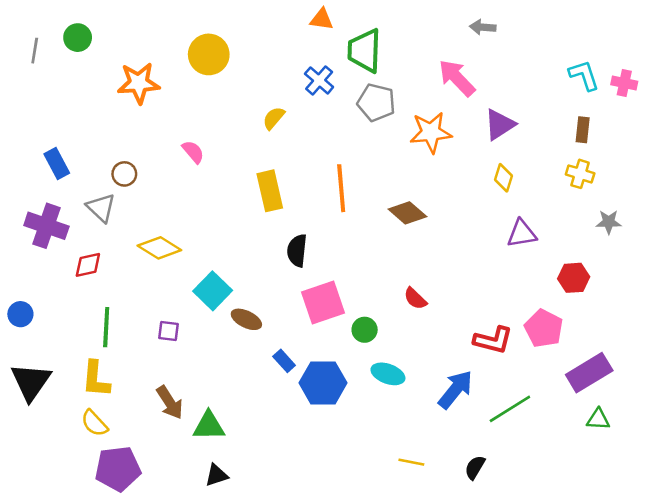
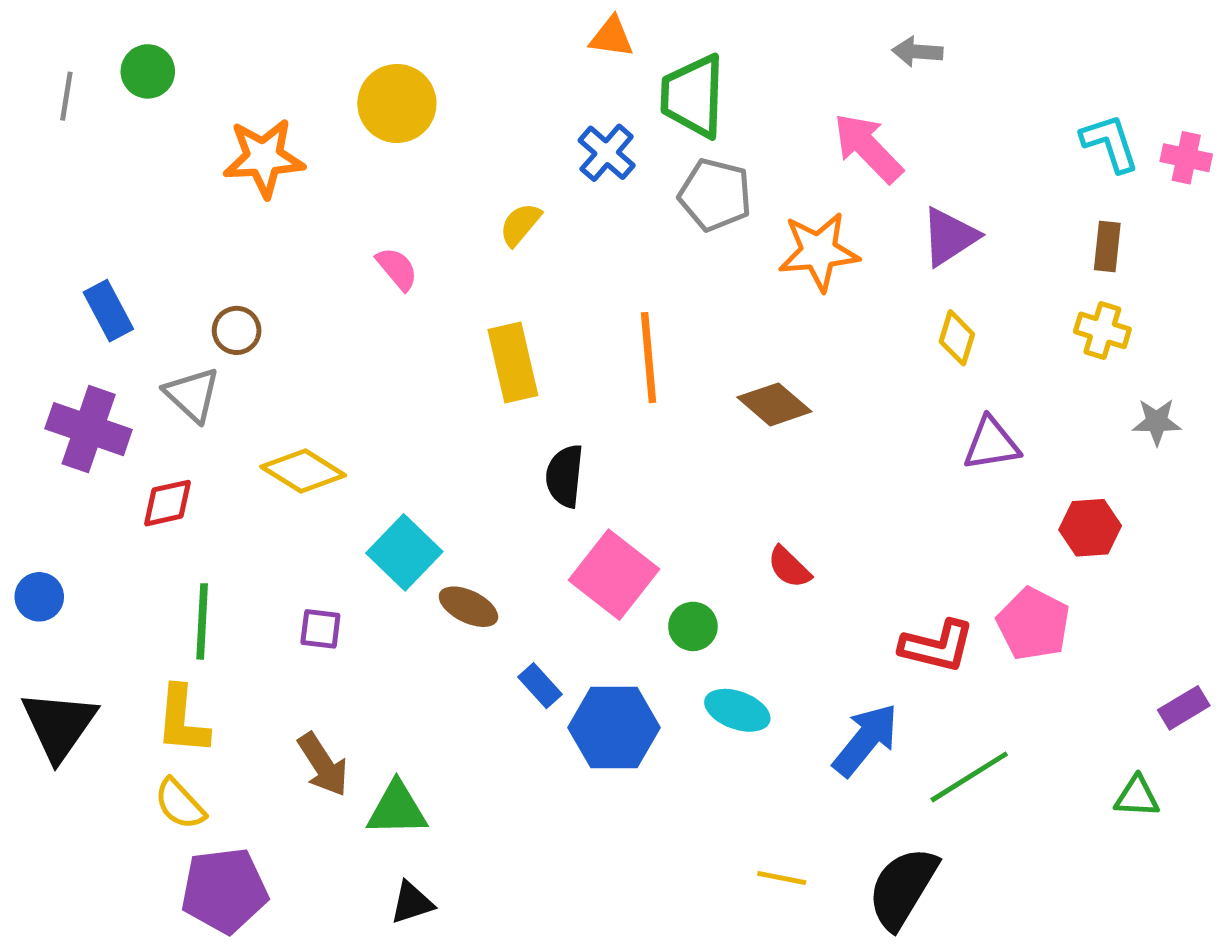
pink semicircle: (193, 152) -> (397, 269), moved
pink square: (323, 302) -> (614, 575), turned -33
purple rectangle: (589, 373) -> (1184, 708), moved, size x0.6
black semicircle: (475, 467) -> (903, 888), size x1.8

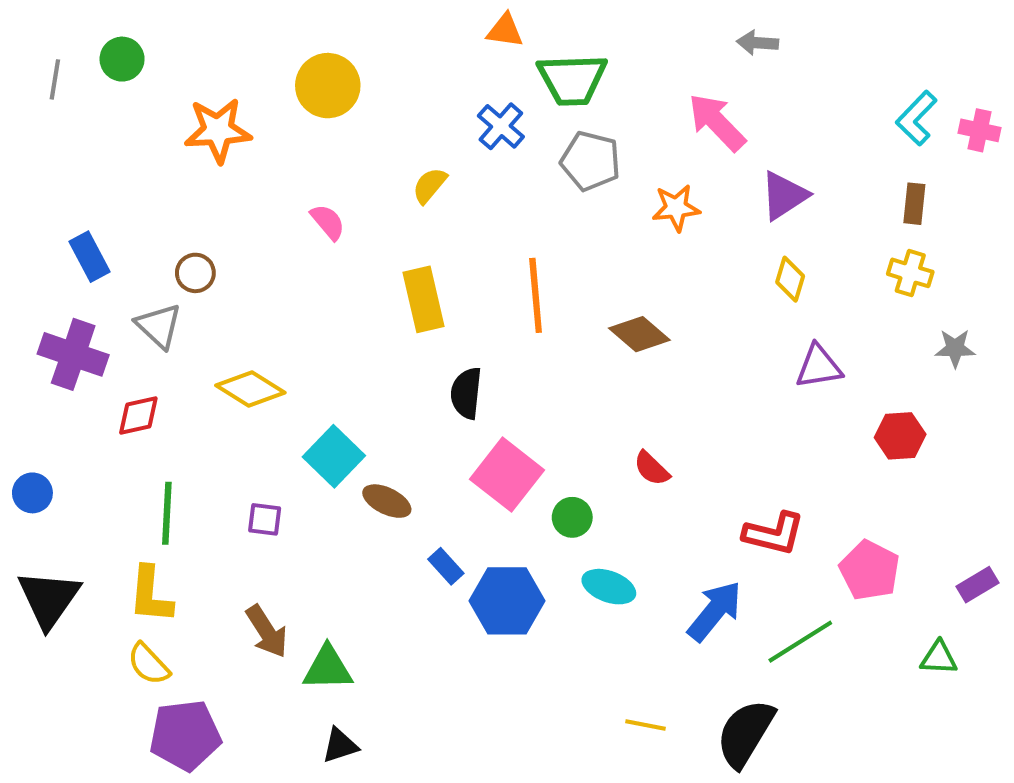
green trapezoid: (693, 96) -> (572, 79), turned -94
cyan L-shape: (1110, 143) -> (916, 118), turned -118
orange star: (819, 251) -> (676, 208), size x0.7
pink pentagon: (1033, 624) -> (870, 570), moved

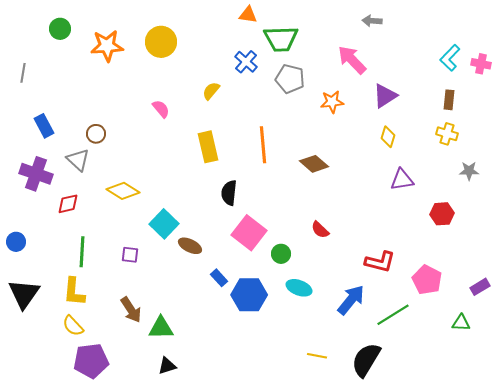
gray line: (55, 79) -> (23, 73), moved
orange star: (218, 130) -> (107, 46), moved

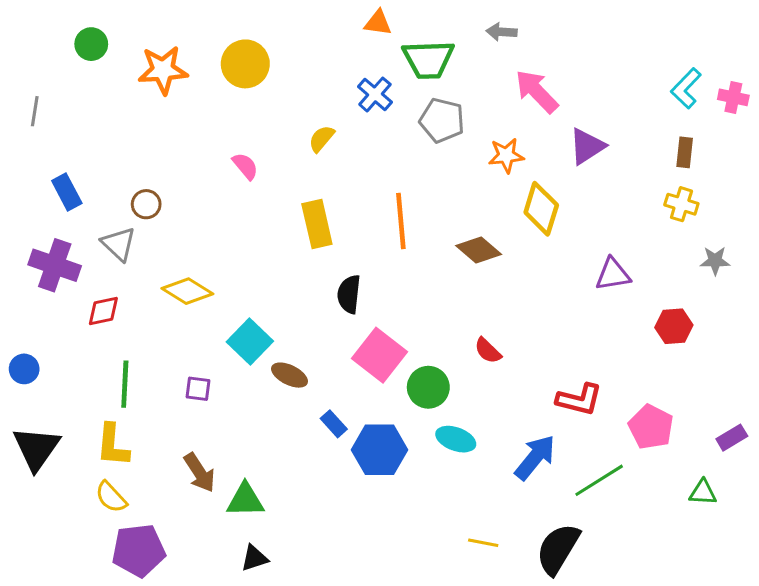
gray arrow: (372, 21) -> (502, 32), moved
yellow diamond: (388, 137) -> (541, 209), moved, size x1.6
green circle: (281, 254) -> (428, 387), size x1.4

